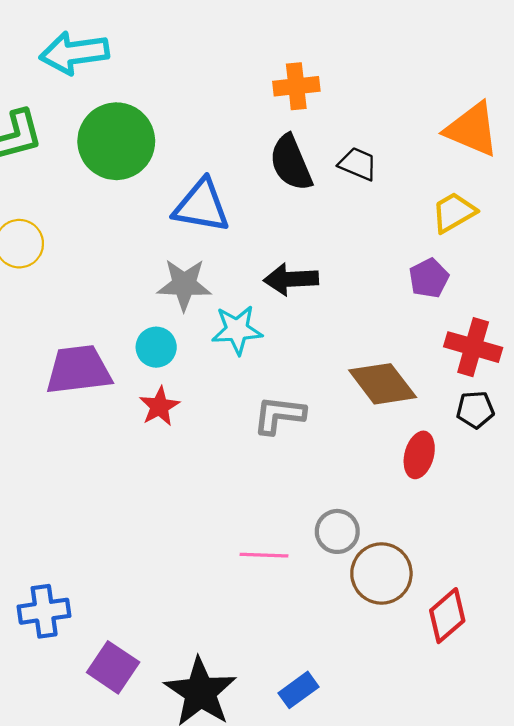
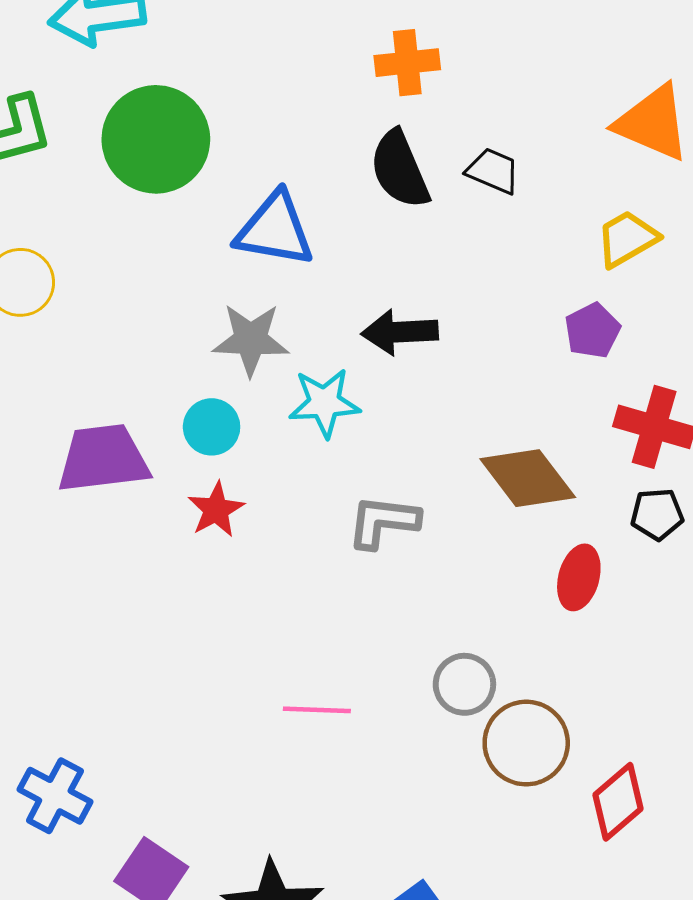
pink line: (264, 555) -> (317, 710), moved
blue cross: (44, 611) -> (55, 796), turned 36

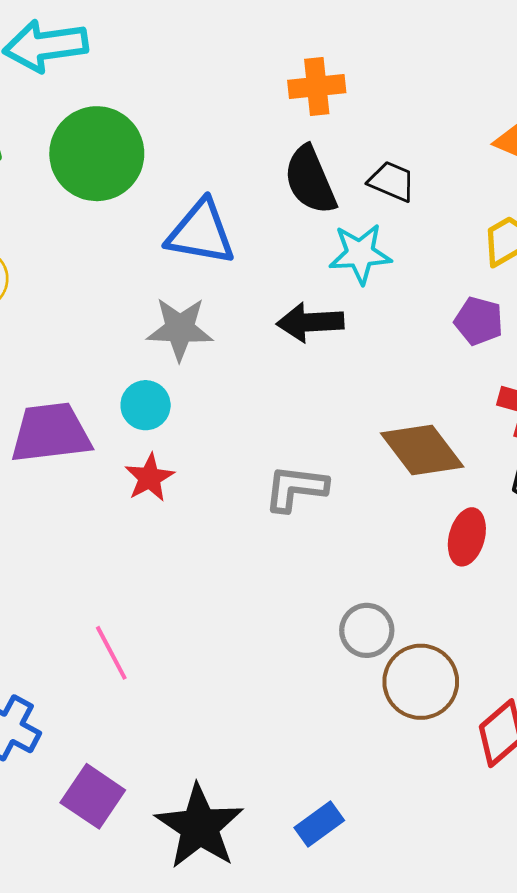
purple pentagon: (592, 331) -> (479, 321), turned -30
cyan star: (324, 403) -> (360, 254), moved
pink line: (317, 710) -> (111, 653), moved, turned 60

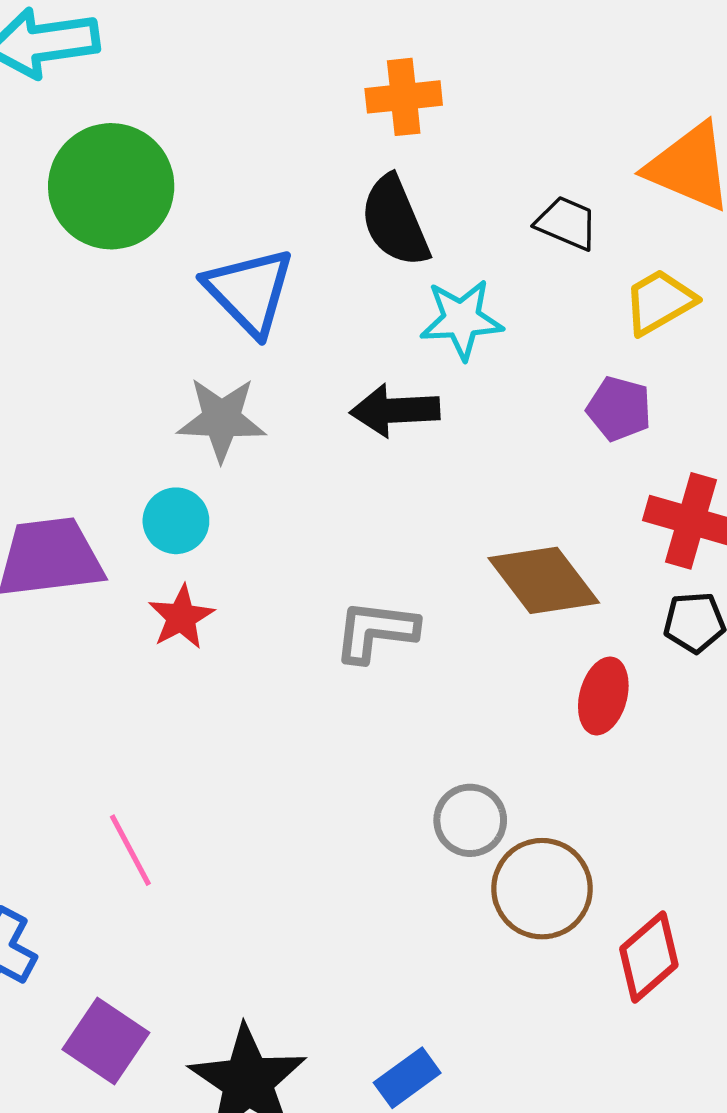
black trapezoid: (392, 181) -> (567, 223), moved
blue triangle: (201, 233) -> (250, 291), turned 36

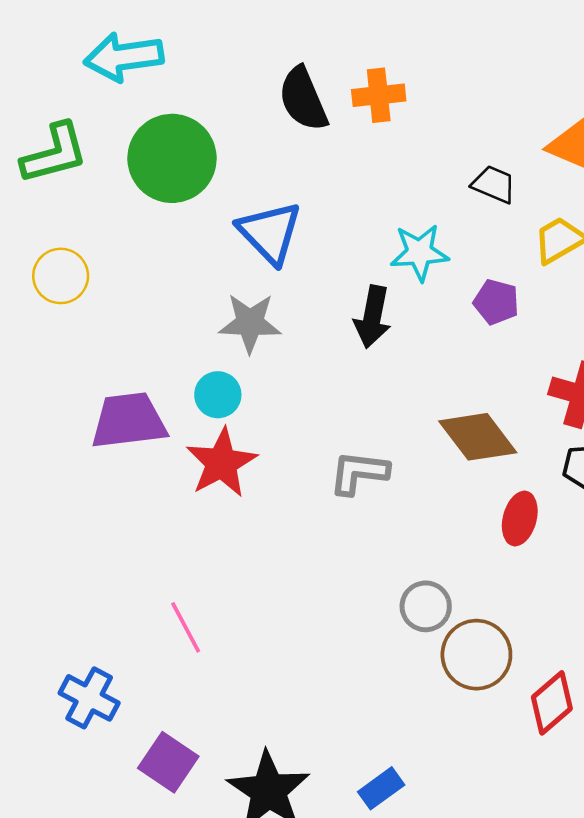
black semicircle: (395, 221) -> (303, 99), moved
purple pentagon: (619, 409) -> (496, 302), moved
black arrow: (395, 410) -> (372, 317), turned -76
red star: (181, 617) -> (222, 463), size x1.5

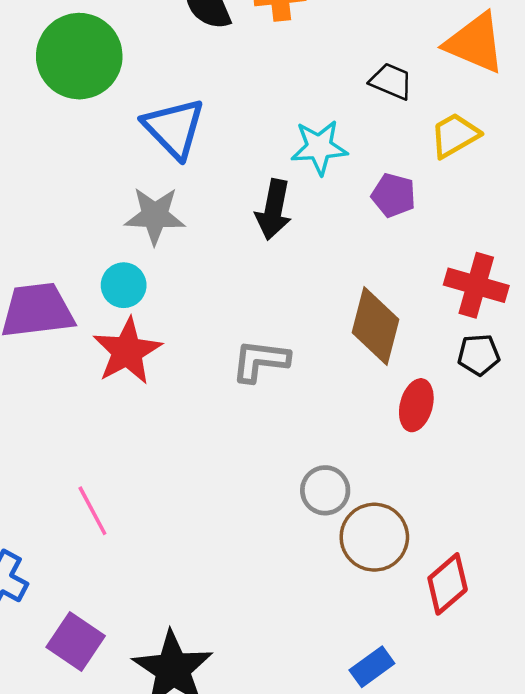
brown diamond: (478, 437) -> (376, 326), turned 52
blue rectangle: (381, 788) -> (372, 667), moved

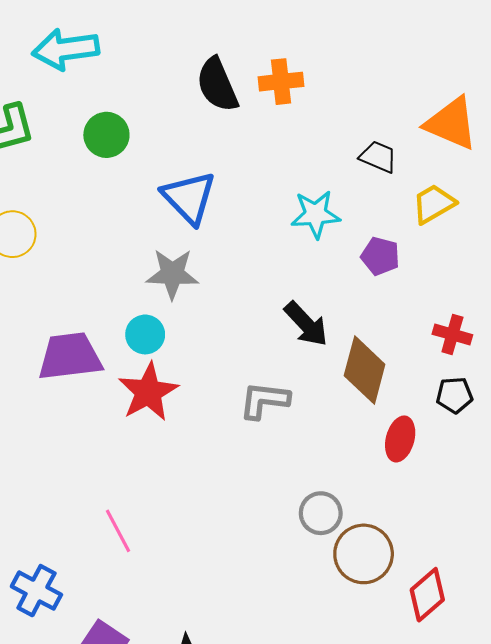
green circle: (79, 56) -> (106, 135), size x0.6
black arrow: (274, 210) -> (306, 324), moved, turned -54
red cross: (476, 285) -> (452, 334), size x0.7

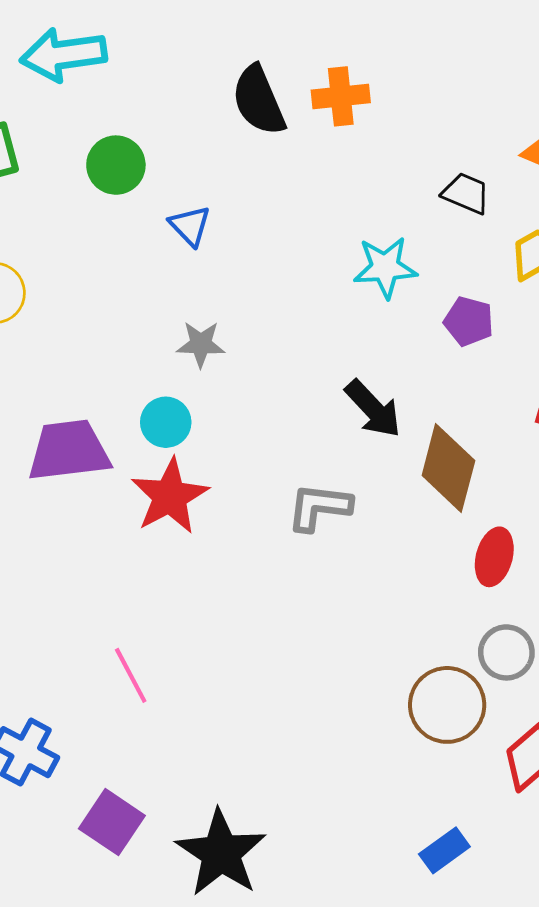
blue triangle: (189, 198) -> (190, 226), moved, size x0.6
gray star: (172, 274) -> (201, 344), size x0.7
gray circle: (321, 513) -> (506, 652), moved

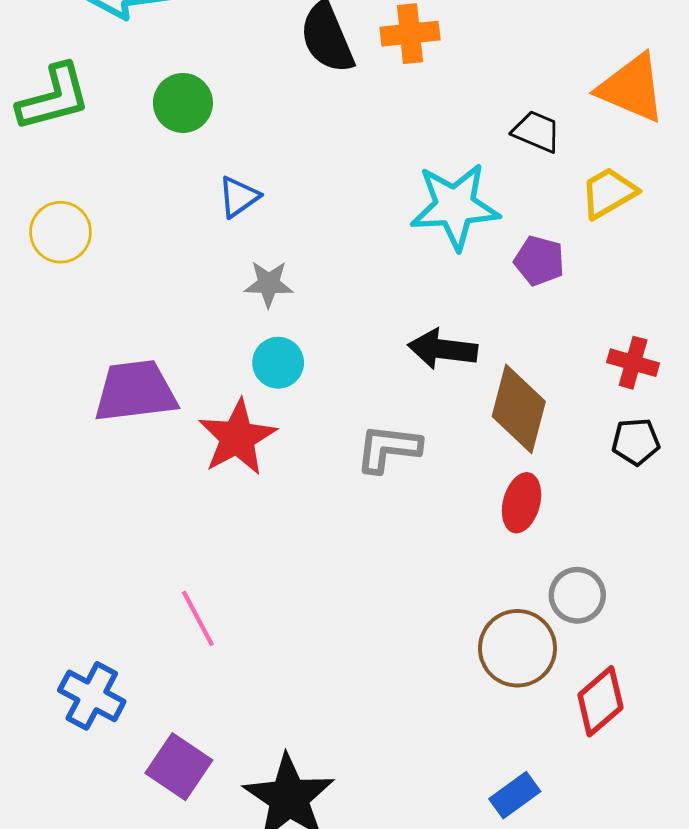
blue triangle: (190, 226) -> (239, 197), moved, turned 39
cyan star: (385, 267) -> (455, 206), size x1.4
black arrow: (373, 409) -> (443, 349), turned 140
cyan circle: (166, 422) -> (278, 363), moved
red ellipse: (494, 557) -> (522, 503), moved

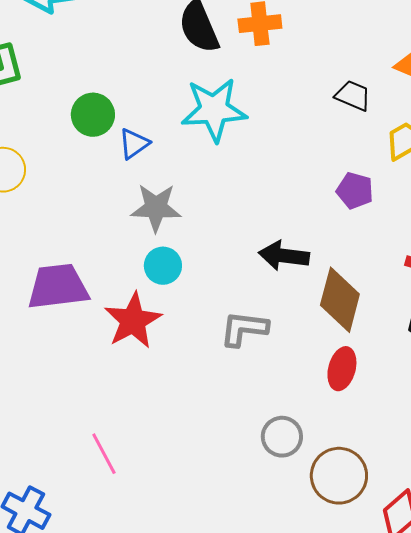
green circle: (183, 103) -> (93, 115), moved
cyan star: (455, 206) -> (214, 110), moved
gray star: (269, 284) -> (156, 208), size x1.4
gray circle: (577, 595) -> (282, 437), moved

